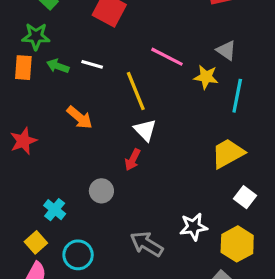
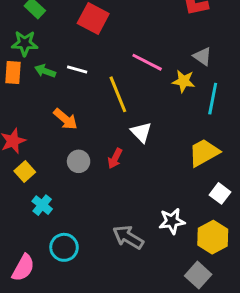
white triangle: (145, 130) -> (141, 132), moved
gray circle: (101, 191) -> (79, 161), moved
yellow square: (36, 242) -> (25, 172), moved

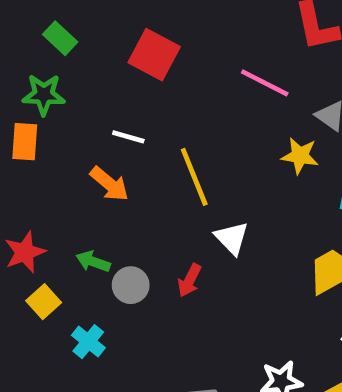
pink line: (147, 62) -> (265, 83), moved
green arrow: (45, 71) -> (93, 262), moved
orange arrow: (65, 119) -> (109, 184), moved
cyan cross: (42, 205) -> (88, 342), moved

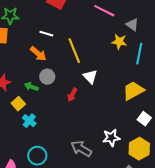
gray circle: (131, 285) -> (47, 77), moved
yellow square: (44, 302) -> (18, 104), moved

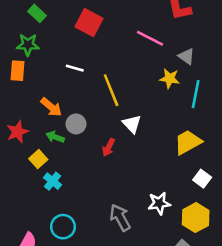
orange arrow: (38, 54) -> (51, 107), moved
gray arrow: (81, 149) -> (120, 218), turned 30

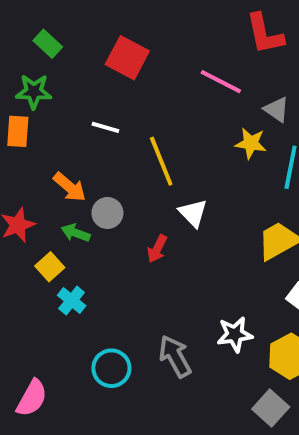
cyan circle: (63, 227) -> (111, 368), moved

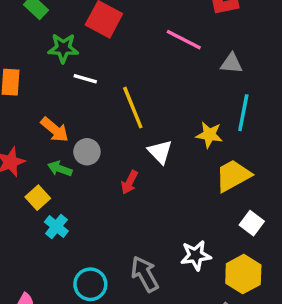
green star: (34, 92) -> (63, 48), moved
gray triangle: (277, 109) -> (231, 63), turned -30
yellow star: (251, 143) -> (209, 135), moved

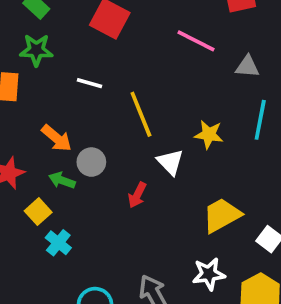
green star: (63, 48) -> (36, 50), moved
yellow star: (209, 135) -> (209, 134), moved
yellow trapezoid: (233, 176) -> (222, 215), moved

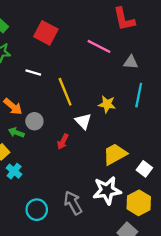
white star: (209, 274) -> (107, 190), size x1.4

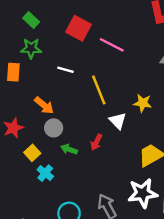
pink line: (99, 46) -> (112, 45), moved
gray circle: (34, 121) -> (54, 128), moved
green arrow: (16, 133) -> (69, 149), moved

